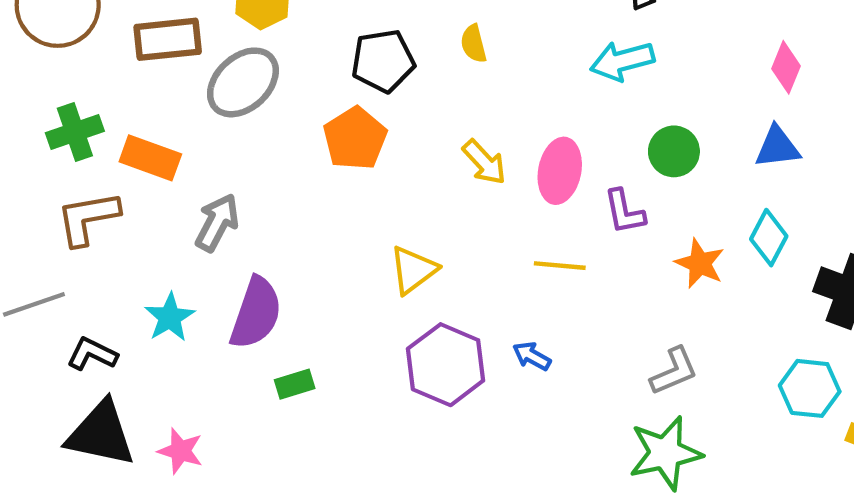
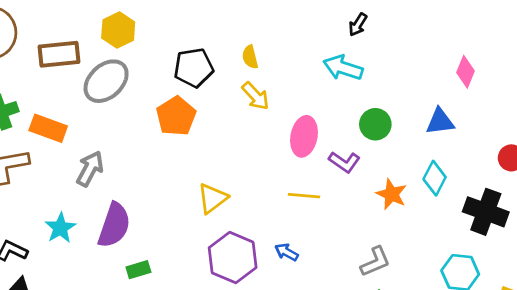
cyan arrow: (622, 61) -> (343, 68), turned 33
pink diamond: (786, 67) -> (466, 72), moved
yellow arrow: (484, 162) -> (256, 96), moved
purple L-shape: (624, 212) -> (344, 162), turned -44

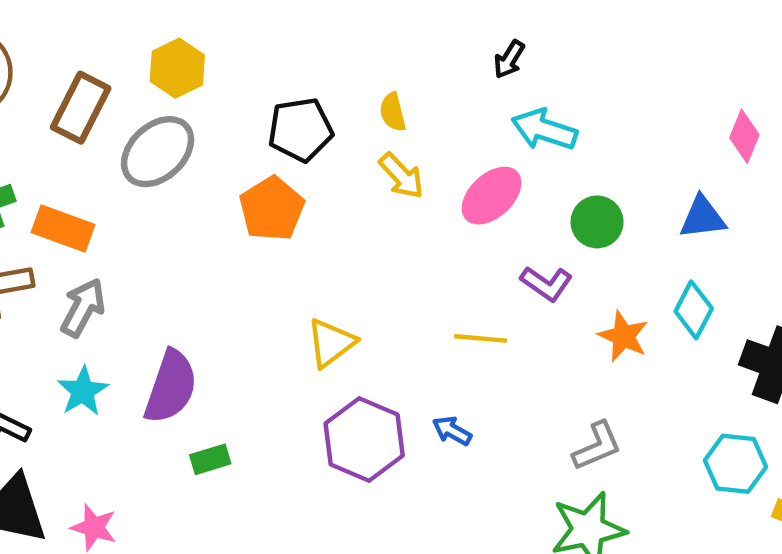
black arrow: (358, 25) -> (509, 59), moved
brown rectangle: (59, 54) -> (81, 108), turned -57
pink ellipse: (304, 136) -> (492, 196), moved, turned 36
gray arrow: (90, 169) -> (83, 308), moved

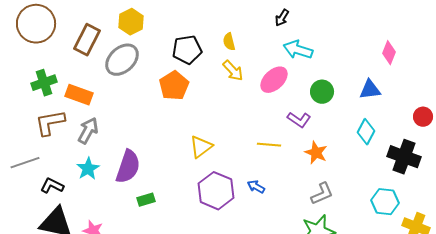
orange star: (623, 336) -> (316, 153), moved

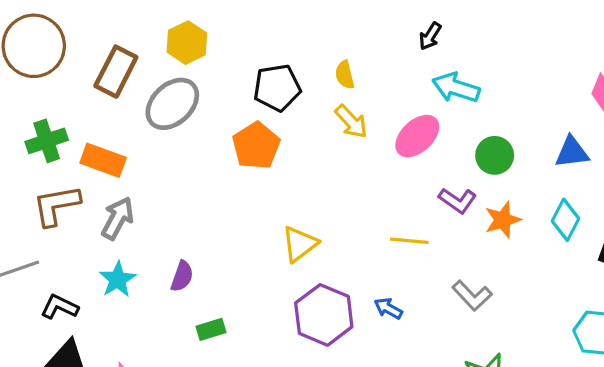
orange star: (316, 153) -> (503, 220), moved, turned 30
purple semicircle: (128, 167) -> (182, 276), size x0.6
gray L-shape: (322, 194) -> (472, 296), moved, turned 70

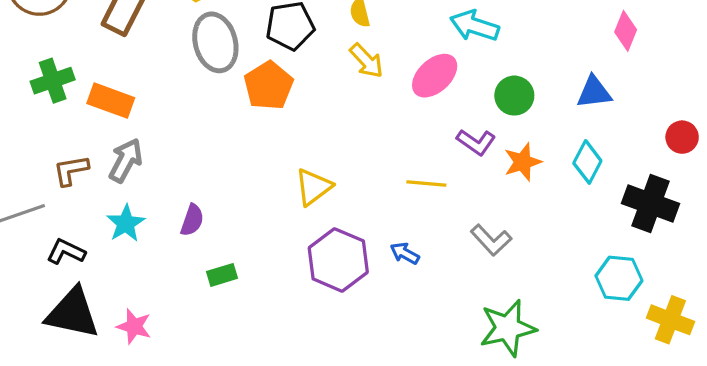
gray ellipse: (172, 104) -> (215, 42), moved, turned -62
brown L-shape: (56, 205) -> (71, 170), moved, size x0.7

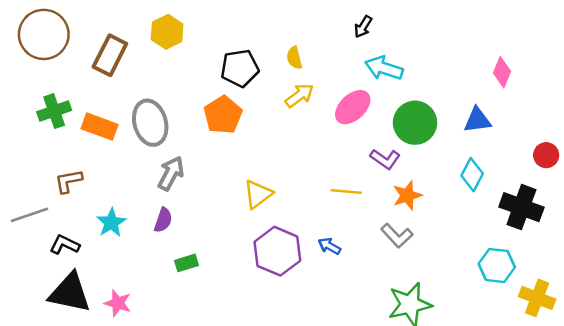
gray ellipse: (215, 42) -> (150, 123), moved
yellow arrow: (367, 61) -> (299, 95), turned -84
green circle: (514, 96) -> (415, 123), size x1.4
gray arrow: (126, 160) -> (171, 173), moved
orange star: (523, 162) -> (407, 195), moved

